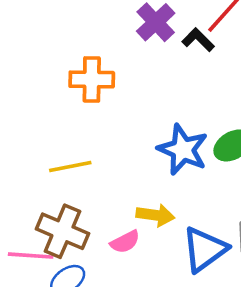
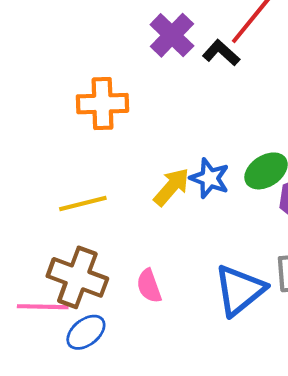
blue star: (183, 150) -> (210, 178), size x0.7
yellow arrow: (155, 215) -> (172, 187), moved, turned -54
pink semicircle: (125, 242) -> (149, 286), turned 100

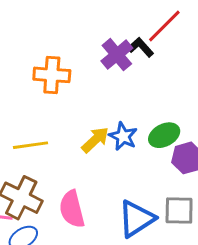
purple cross: (172, 35) -> (117, 55), moved
pink semicircle: (149, 286) -> (72, 209), size x1.5

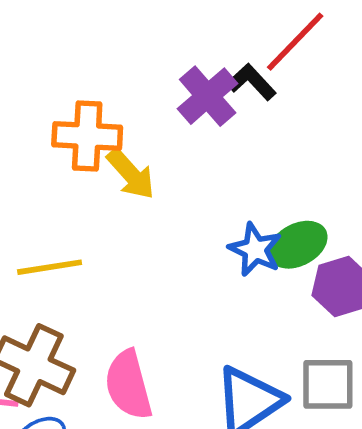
blue star: (123, 136) -> (255, 249), moved
yellow arrow: (95, 140) -> (131, 174), moved, turned 92

